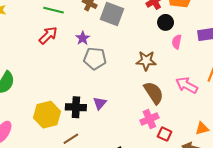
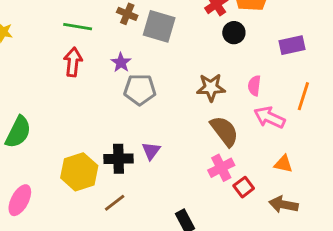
red arrow: (48, 35) -> (73, 62), turned -36
pink semicircle: (177, 42) -> (254, 86), moved
orange triangle: (202, 128) -> (283, 164), moved, turned 32
red square: (165, 134) -> (244, 187), turned 32

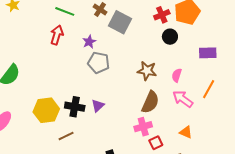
brown semicircle: (224, 131) -> (150, 102), turned 50

